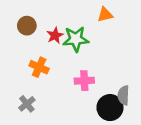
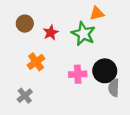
green star: (76, 39) -> (83, 34), moved, turned 30
orange cross: (39, 67) -> (36, 62), turned 30
black circle: (110, 108) -> (105, 71), moved

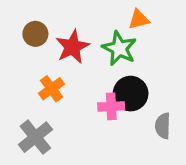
red star: (51, 33) -> (72, 47), size x1.5
black circle: (105, 71) -> (131, 94), moved
gray cross: (25, 96) -> (35, 137), size x1.5

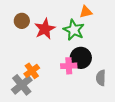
orange cross: (52, 89) -> (32, 71), moved

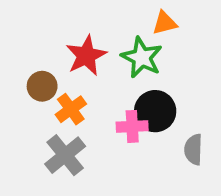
brown circle: (22, 21) -> (42, 86), moved
orange cross: (32, 71) -> (71, 109), moved
gray cross: (22, 85) -> (65, 155), moved

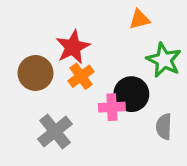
green star: (142, 57) -> (164, 60), moved
brown circle: (42, 86) -> (35, 73), size x1.4
orange cross: (71, 109) -> (81, 76), moved

